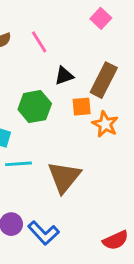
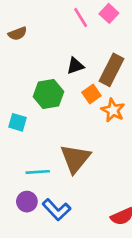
pink line: (39, 42) -> (81, 17), moved
orange square: (82, 107) -> (91, 94), turned -30
cyan line: (18, 164) -> (38, 172), moved

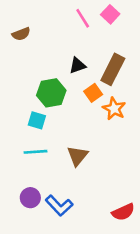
cyan square: (18, 122) -> (37, 120), moved
brown triangle: (75, 159) -> (77, 156), size x0.7
cyan line: (38, 172) -> (36, 152), moved

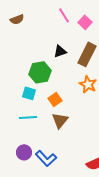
pink square: (110, 14) -> (85, 22), moved
brown semicircle: (21, 34) -> (17, 19), moved
orange square: (93, 93) -> (55, 99), moved

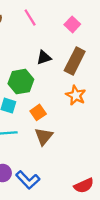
pink line: (64, 15) -> (30, 18), moved

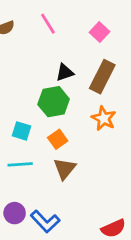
green hexagon: (21, 82) -> (54, 102), moved

